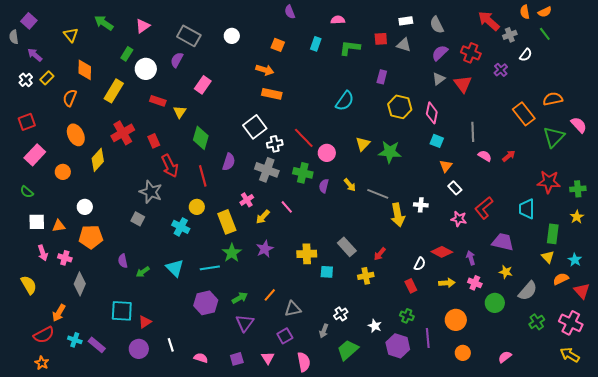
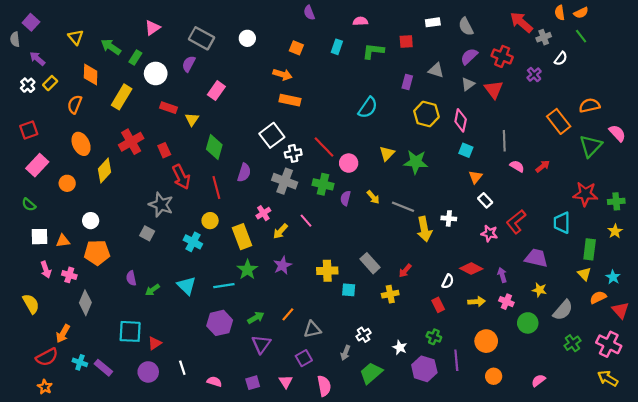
green arrow: (104, 23) -> (111, 47), moved
gray triangle: (404, 45) -> (436, 70), moved

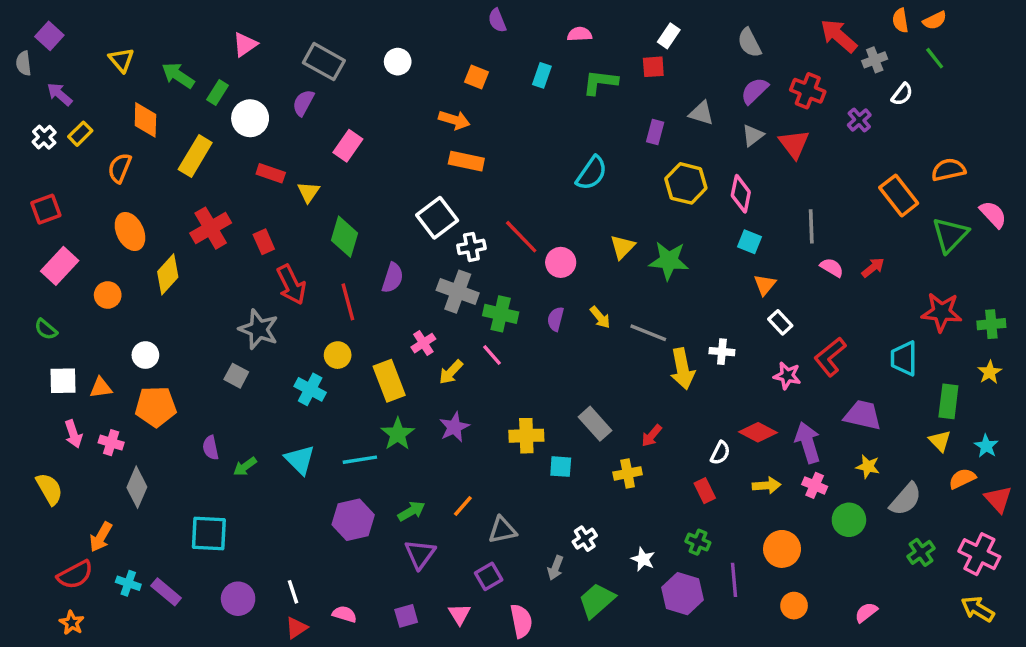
white rectangle: (433, 22) -> (669, 36), moved, turned -48
green cross: (323, 184) -> (501, 314), moved
purple arrow: (502, 275) -> (808, 443), size x1.6
red triangle: (155, 343) -> (296, 628), moved

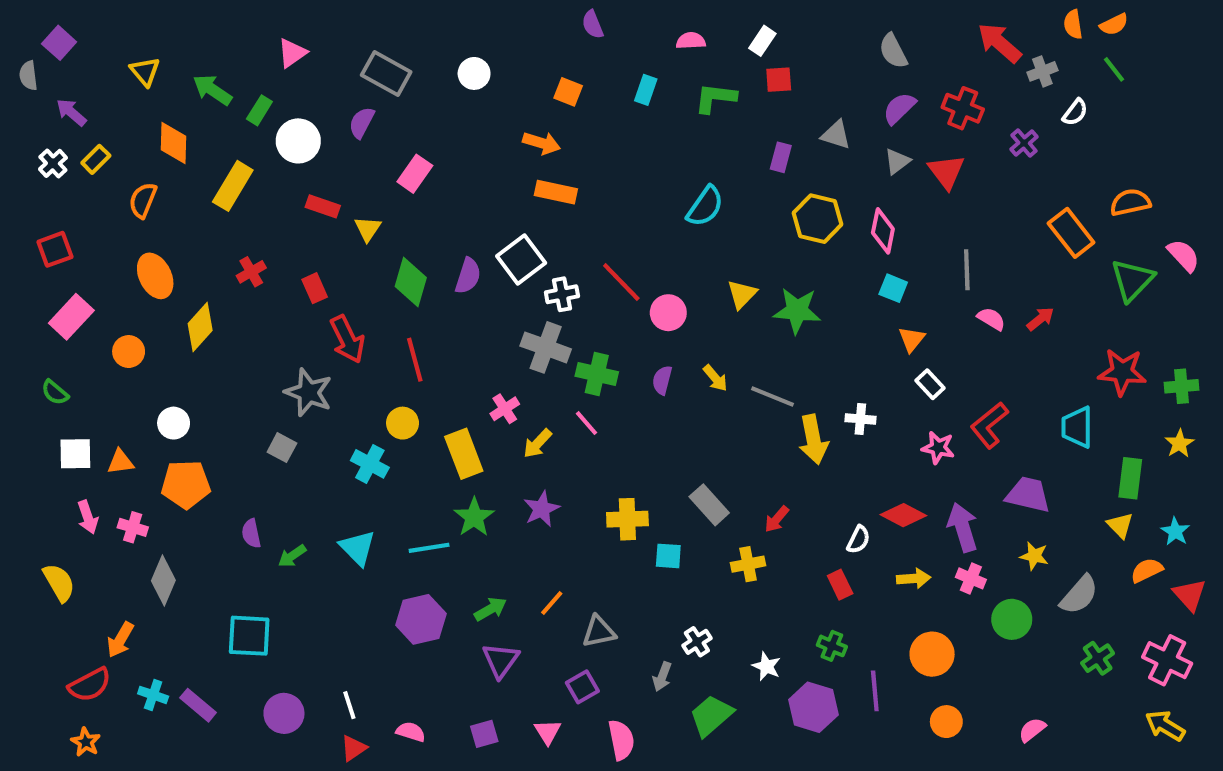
white rectangle: (669, 36) -> (762, 41), moved
red cross: (211, 228) -> (251, 272), size x0.6
purple semicircle: (393, 278) -> (468, 276), moved

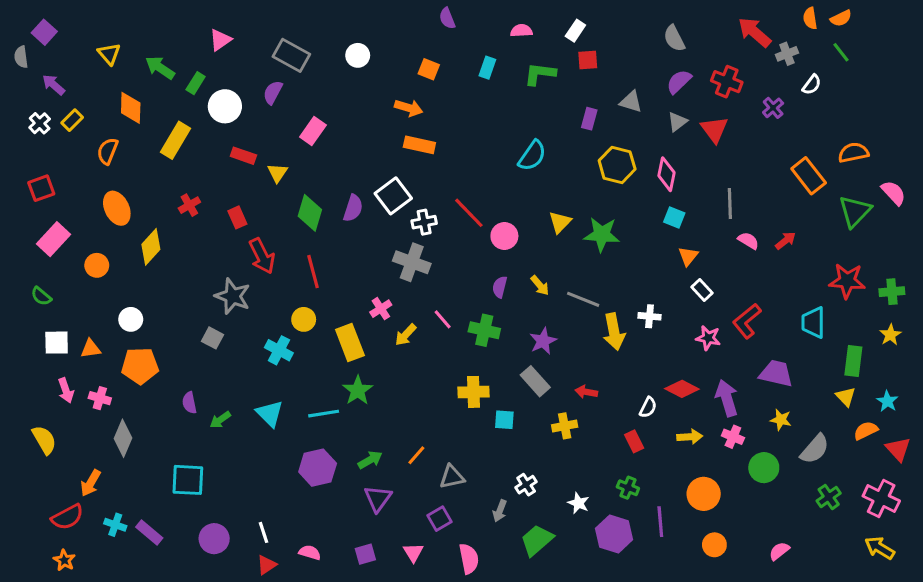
green cross: (597, 374) -> (484, 330), moved
purple star: (542, 509) -> (543, 341), moved
red arrow: (777, 519) -> (586, 392), turned 60

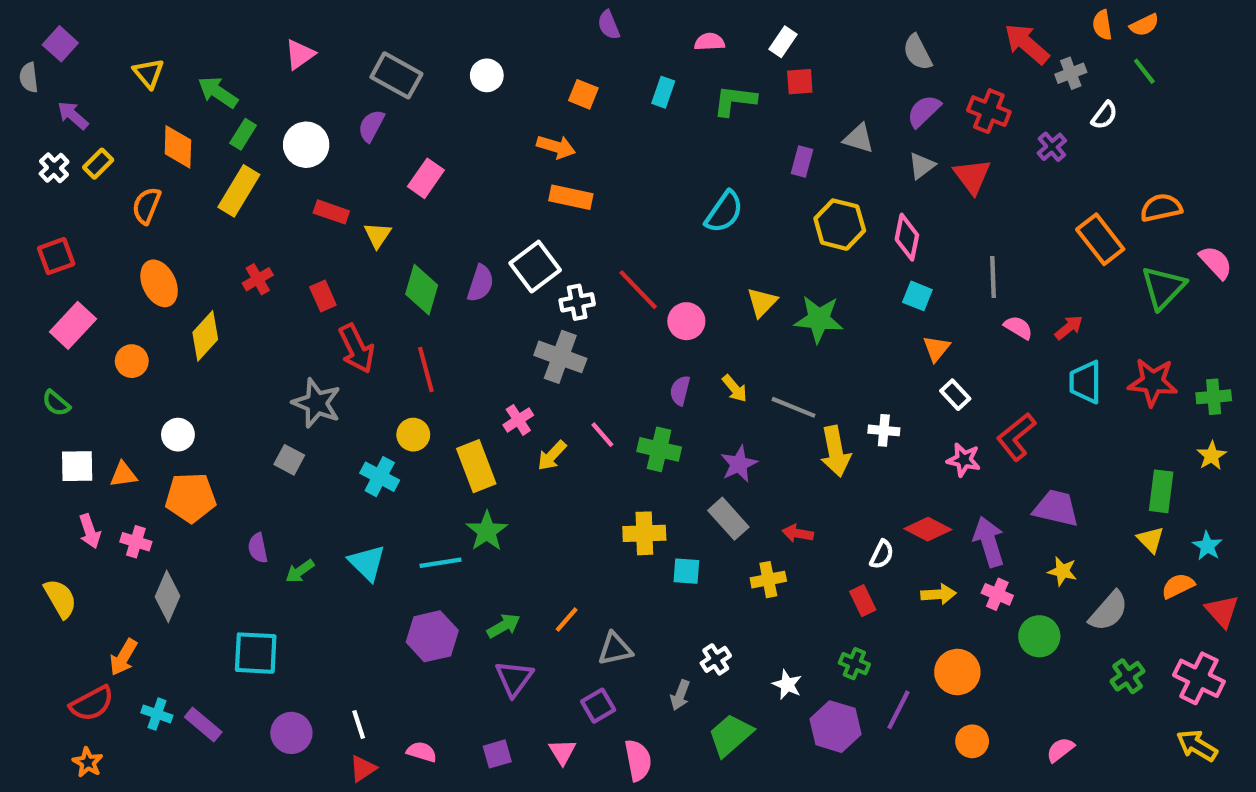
green rectangle: (196, 83) -> (243, 134), moved
cyan trapezoid: (813, 322) -> (1086, 382), moved
purple line: (660, 522) -> (899, 710), turned 32

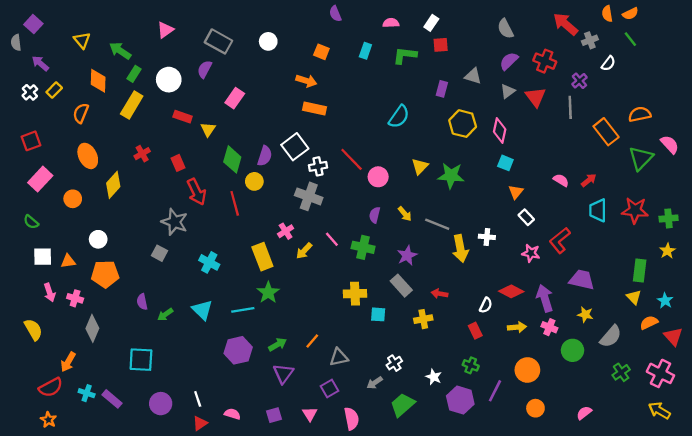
gray line: (993, 277) -> (570, 107), moved
yellow circle: (413, 435) -> (254, 181), moved
gray arrow: (680, 695) -> (375, 383), turned 35

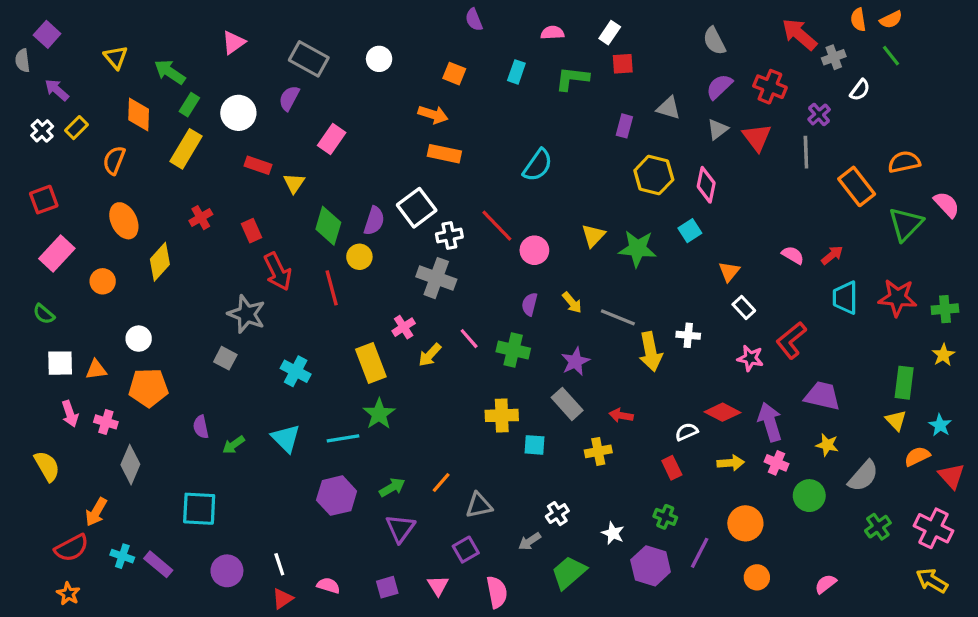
cyan semicircle: (399, 117) -> (538, 165), moved
cyan square: (505, 163) -> (690, 231), moved, turned 35
white semicircle: (486, 305) -> (687, 432), turned -140

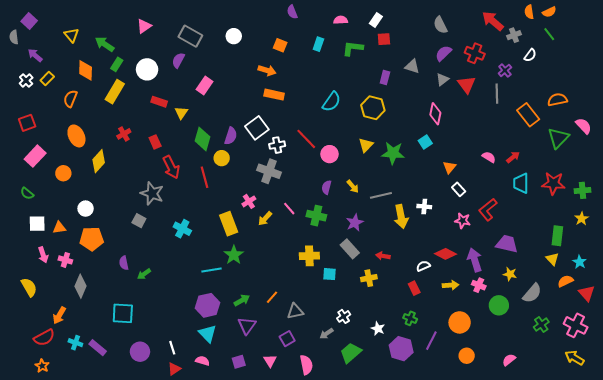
yellow hexagon: (654, 175) -> (373, 108), moved
gray line: (618, 317) -> (381, 195), turned -35
cyan triangle: (286, 438) -> (208, 334), moved

